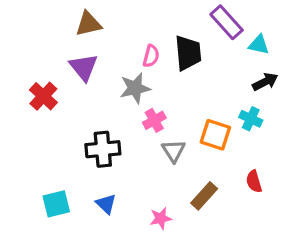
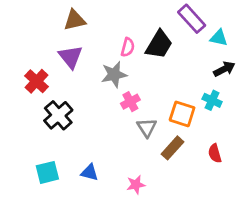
black trapezoid: (188, 53) -> (159, 45), turned 36
black cross: (103, 149) -> (58, 115), moved, turned -36
brown rectangle: (204, 196) -> (173, 148), moved
blue triangle: (106, 204) -> (90, 172), turned -30

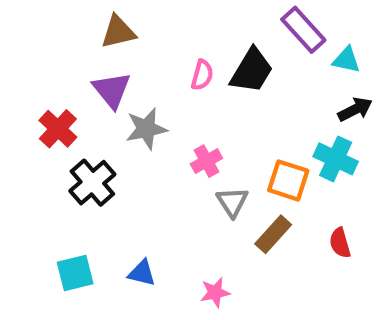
gray star: (114, 74) -> (146, 129), moved
cyan cross: (212, 100) -> (336, 159), size x1.4

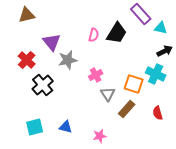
brown triangle: (118, 32) -> (27, 15), moved

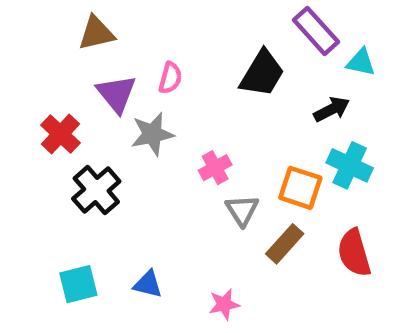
brown triangle: (27, 15) -> (96, 33), moved
pink semicircle: (94, 35) -> (170, 78), moved
black arrow: (165, 51) -> (332, 109), moved
red semicircle: (158, 113) -> (354, 253), size x1.5

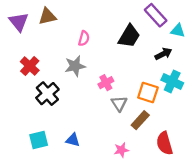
purple triangle: (117, 94) -> (19, 22), moved
red semicircle: (354, 253) -> (164, 143), moved
pink star: (224, 304) -> (121, 150), moved

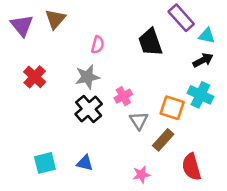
brown triangle: (47, 16) -> (55, 19), turned -36
black trapezoid: (129, 36) -> (150, 42), turned 130
black arrow: (163, 54) -> (203, 60), moved
black cross: (47, 94) -> (89, 109), moved

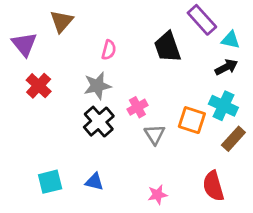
purple triangle: (22, 25) -> (24, 44), moved
brown rectangle: (163, 140) -> (233, 139), moved

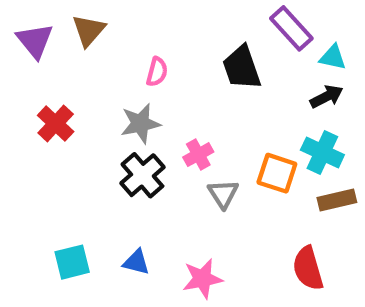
purple triangle: (24, 44) -> (35, 41), moved
brown rectangle: (233, 139) -> (337, 200), turned 35
pink star: (158, 195) -> (202, 279), moved, size x1.4

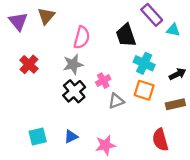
pink semicircle: (157, 72) -> (82, 37), size x1.5
black arrow: (327, 97) -> (178, 74), moved
cyan cross: (322, 152) -> (144, 63), moved
gray triangle: (223, 194) -> (116, 101), turned 42
blue triangle: (136, 262) -> (71, 137), turned -40

